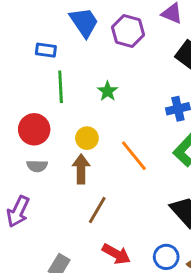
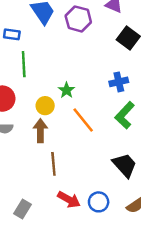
green star: (107, 91) -> (66, 90), moved
brown line: (97, 210) -> (53, 164), turned -35
blue circle: (166, 257) -> (99, 202), moved

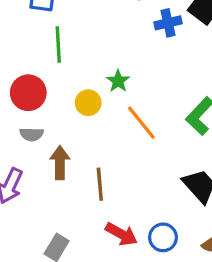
blue cross: (119, 82) -> (168, 23), moved
brown arrow: (40, 131) -> (60, 163), moved

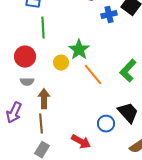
green star: (118, 81) -> (79, 50), size x1.5
brown line: (100, 184) -> (41, 124), moved
blue circle: (163, 237) -> (106, 124), moved

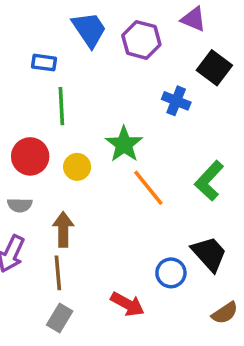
blue cross: (109, 15) -> (176, 101), moved, turned 35
yellow circle: (61, 63) -> (77, 167), moved
gray semicircle: (27, 82) -> (20, 205), moved

